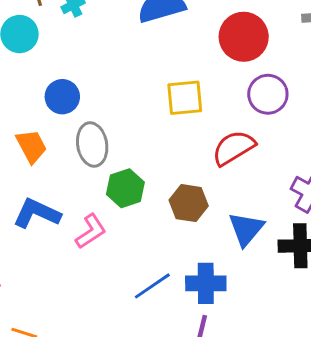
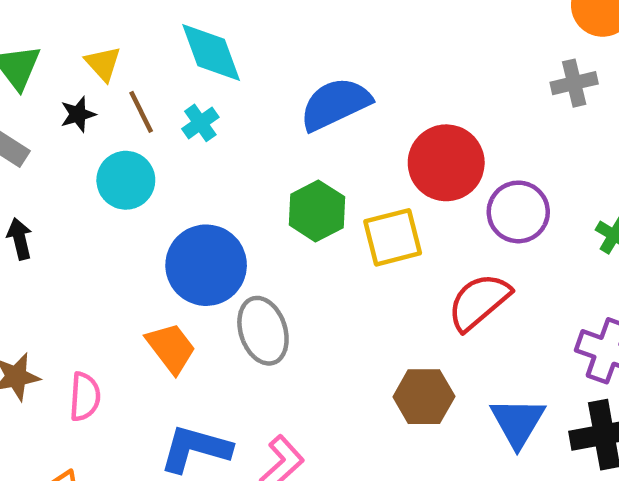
red circle: (244, 37) -> (446, 163), moved
blue circle: (62, 97) -> (206, 265), size x1.5
green hexagon: (125, 188) -> (317, 211), moved

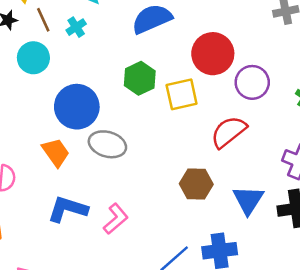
gray ellipse: (263, 331) -> (107, 144), turned -57

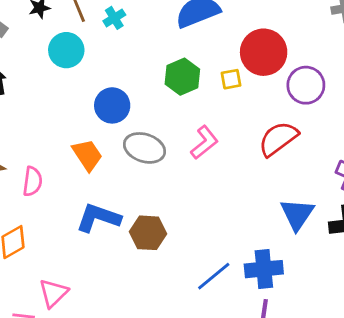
yellow square: (182, 94) -> (231, 79), moved, size x0.6
blue circle: (77, 107) -> (112, 105), size x0.7
brown hexagon: (196, 184) -> (148, 233), moved
pink L-shape: (116, 219) -> (204, 142), moved

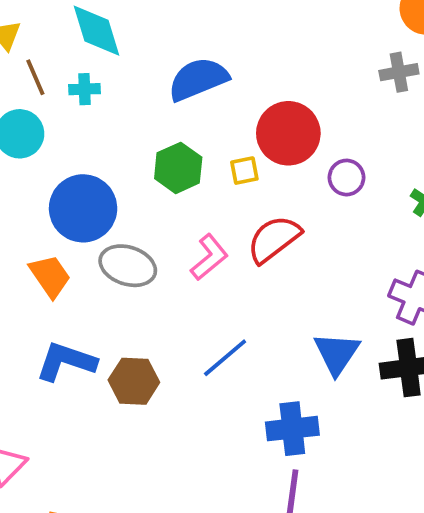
cyan cross: (114, 18) -> (84, 89), turned 30
purple circle: (306, 85) -> (346, 178), size x0.7
blue circle: (112, 105) -> (83, 208), size x1.4
red semicircle: (278, 139) -> (274, 239), moved
blue line: (214, 276) -> (225, 358), moved

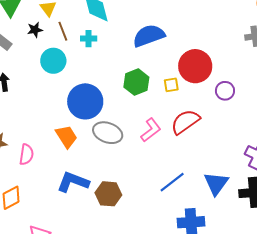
blue line: (225, 358) -> (172, 182), moved

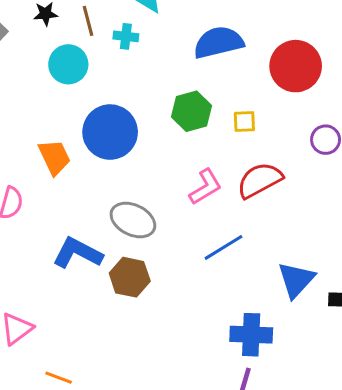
red circle: (195, 66) -> (296, 66), moved
gray ellipse: (108, 133) -> (133, 220), moved
orange trapezoid: (66, 137) -> (54, 157), moved
blue line: (172, 182) -> (224, 247), moved

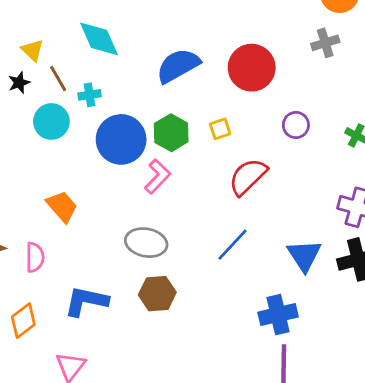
cyan cross: (126, 36) -> (89, 95), moved
blue circle: (110, 132) -> (121, 139), moved
pink L-shape: (205, 187) -> (157, 176), moved
blue L-shape: (78, 253) -> (86, 301), moved

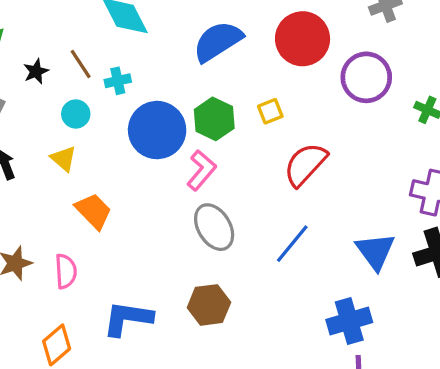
yellow triangle: (33, 50) -> (63, 159), moved
cyan circle: (51, 121) -> (76, 114), size x0.7
purple circle: (296, 125) -> (366, 77), moved, size x1.6
gray ellipse: (146, 243) -> (214, 227), moved, turned 51

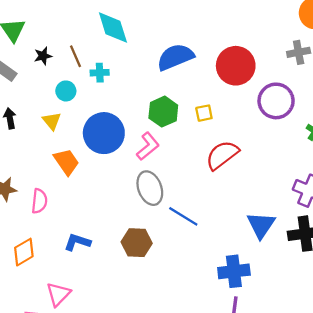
blue circle: (157, 130) -> (104, 133), moved
blue line: (292, 244) -> (183, 216), moved, turned 72
blue L-shape: (128, 318) -> (77, 242), size x0.7

